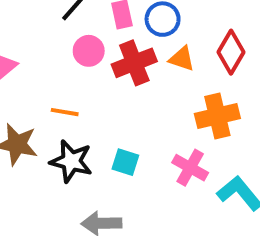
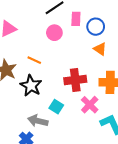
red cross: (134, 63) -> (75, 80), moved
cyan square: (125, 162) -> (56, 107), moved

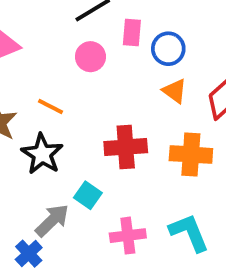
pink cross: (90, 105) -> (128, 236), moved, turned 36
gray arrow: (38, 121) -> (52, 220), turned 120

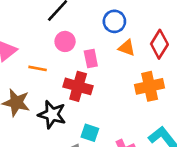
pink rectangle: (132, 33) -> (91, 58), moved
orange line: (50, 106) -> (38, 68), moved
red cross: (126, 147) -> (78, 86), moved, turned 36

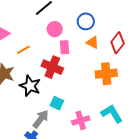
pink circle: (65, 41) -> (55, 29), moved
orange line: (38, 68) -> (23, 50), turned -48

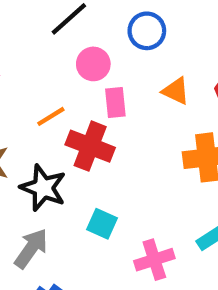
blue circle: (86, 21) -> (147, 31), moved
orange line: (23, 50) -> (51, 116), moved
gray arrow: (41, 119) -> (31, 248), moved

